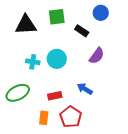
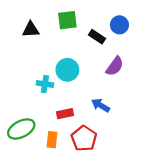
blue circle: (101, 13) -> (119, 25), moved
black triangle: (26, 25) -> (31, 30), size x0.7
cyan cross: (33, 62) -> (45, 84), moved
green ellipse: (18, 93) -> (21, 129), moved

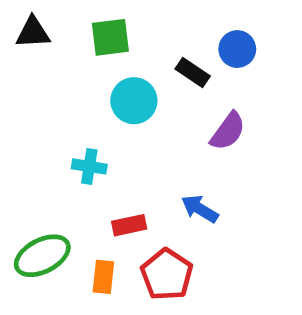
green square: (67, 20) -> (110, 37), moved
black triangle: (31, 30) -> (33, 33), moved
cyan circle: (67, 70) -> (134, 101), moved

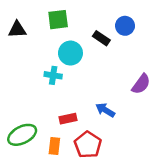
black triangle: (33, 33) -> (17, 30), moved
purple semicircle: (228, 131) -> (141, 84), moved
cyan cross: (89, 166) -> (53, 75), moved

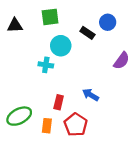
purple semicircle: (141, 84) -> (122, 61), moved
red rectangle: (68, 119) -> (59, 102), turned -64

